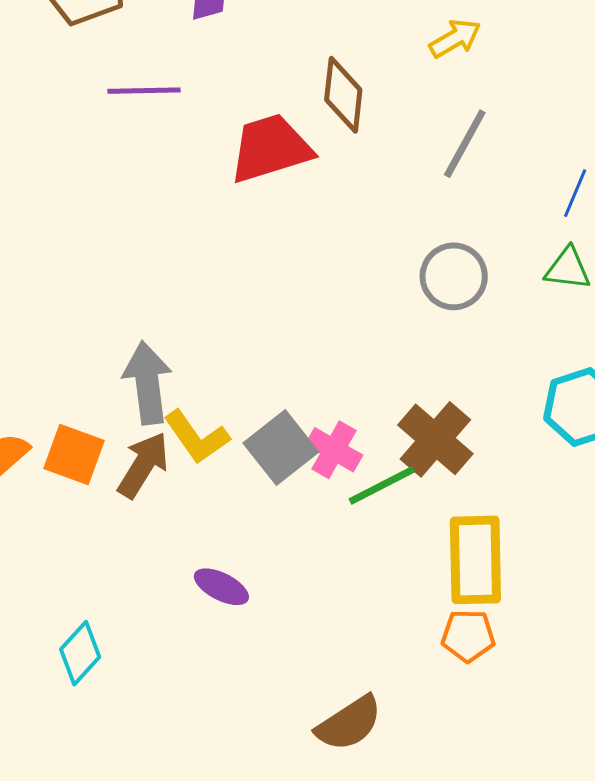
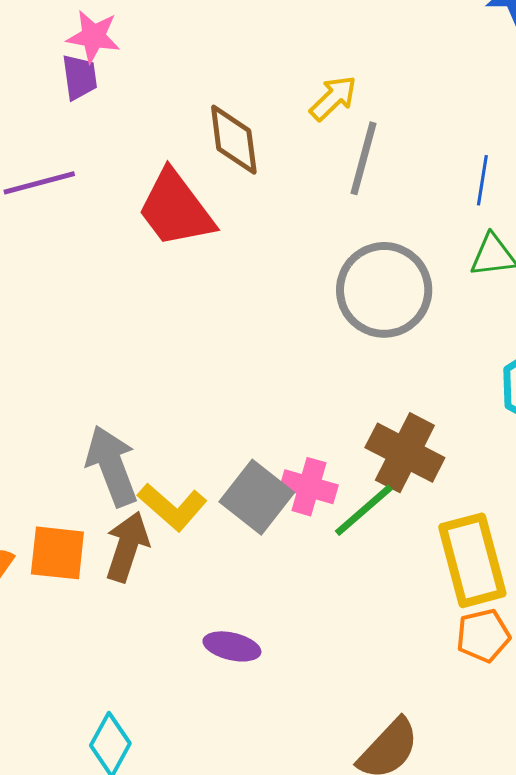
yellow arrow: (455, 38) -> (333, 98), moved
red trapezoid: (270, 148) -> (176, 209), turned -96
gray circle: (454, 276) -> (384, 290), size x1.4

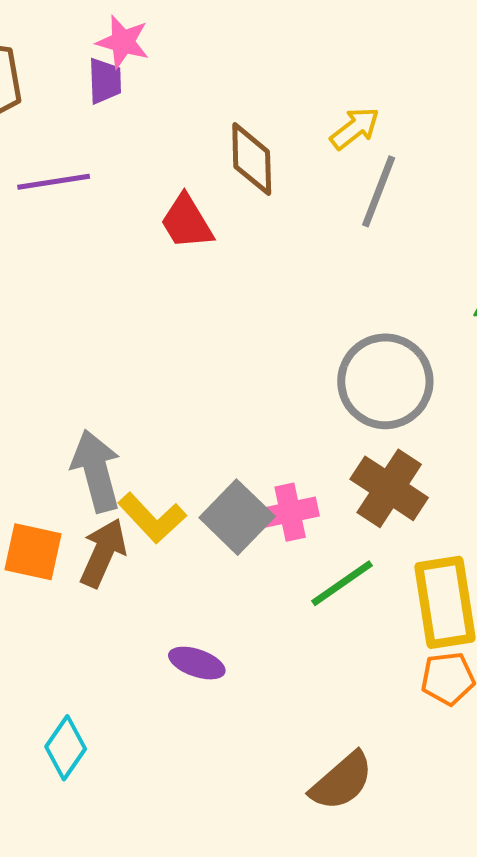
red trapezoid: (176, 209) -> (187, 222), size x0.7
gray circle: (384, 290) -> (385, 381), moved
pink cross: (309, 487) -> (290, 512), turned -34
green line: (364, 510) -> (342, 583), moved

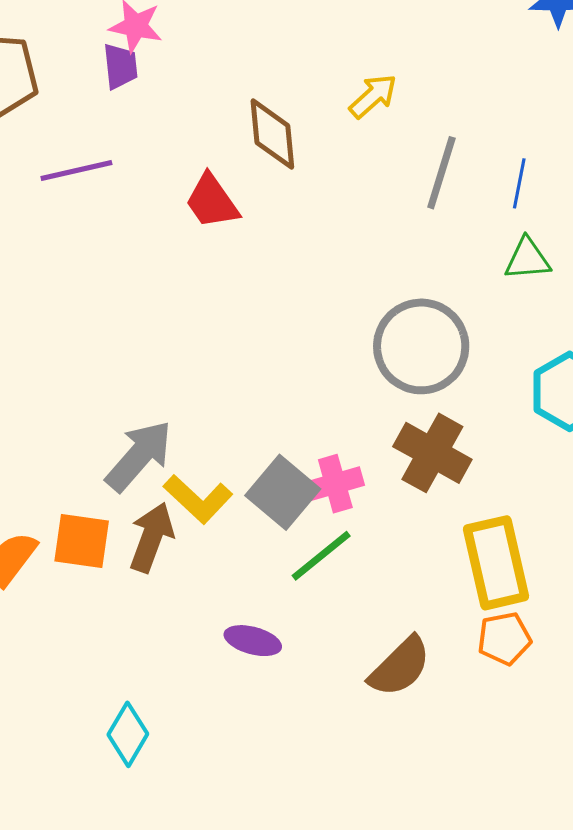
gray line: (379, 191) -> (441, 173), moved
gray arrow: (96, 471) -> (139, 456), turned 60
green line: (342, 583) -> (321, 556), moved
brown semicircle: (342, 781) -> (400, 667), moved

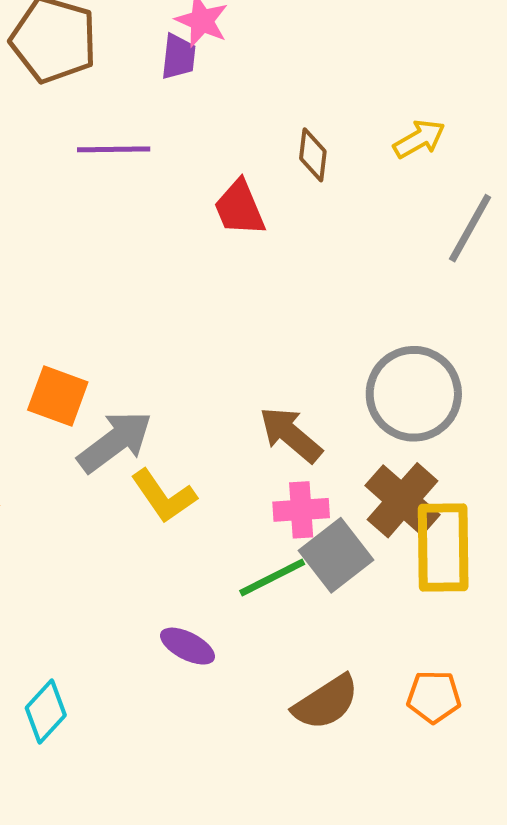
brown diamond: (272, 134) -> (313, 155), size x0.7
gray square: (283, 492) -> (336, 555), moved
brown arrow: (152, 537) -> (291, 435), moved, turned -82
orange square: (82, 541) -> (58, 396), moved
yellow rectangle: (496, 563) -> (443, 548), moved

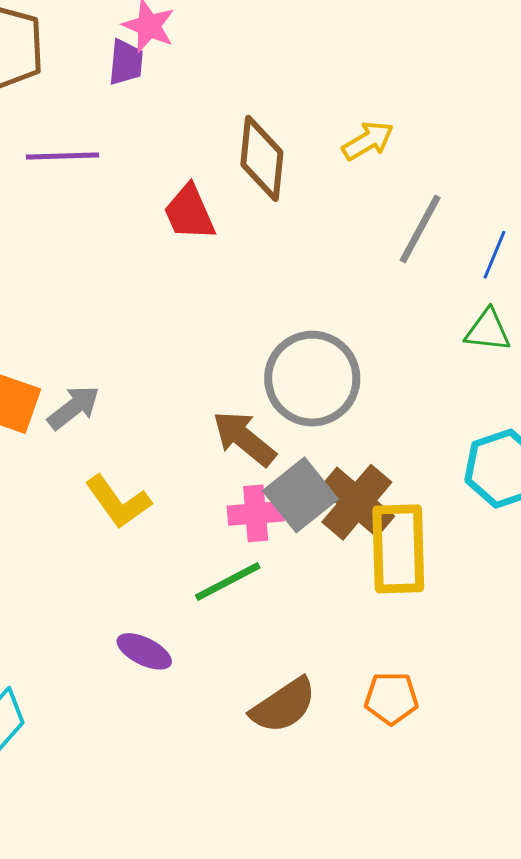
brown diamond: (313, 155) -> (262, 158), size x1.6
gray circle: (414, 394) -> (312, 379), moved
gray arrow: (115, 442) -> (74, 407), moved, size x0.7
gray square: (336, 555) -> (300, 495), moved

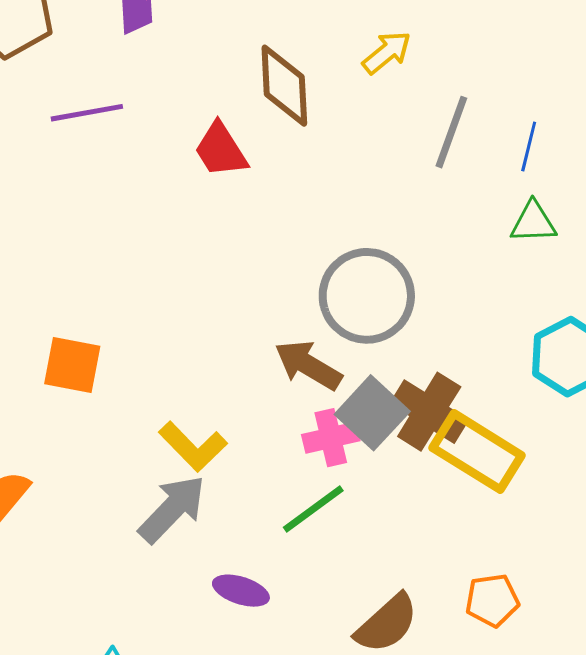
gray arrow: (74, 407) -> (172, 509), moved, size x1.4
yellow rectangle: (398, 549) -> (477, 452), turned -48

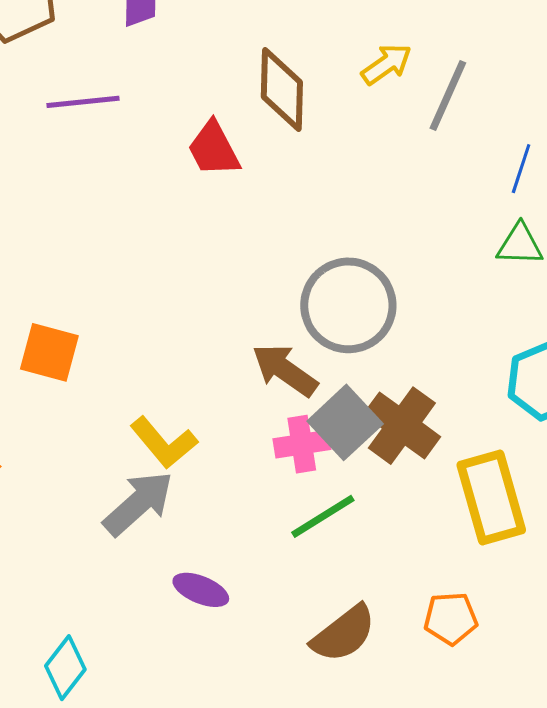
gray line: (451, 132) -> (448, 96), moved
yellow rectangle: (477, 452) -> (491, 497), moved, turned 38
green line: (313, 509) -> (323, 516), moved

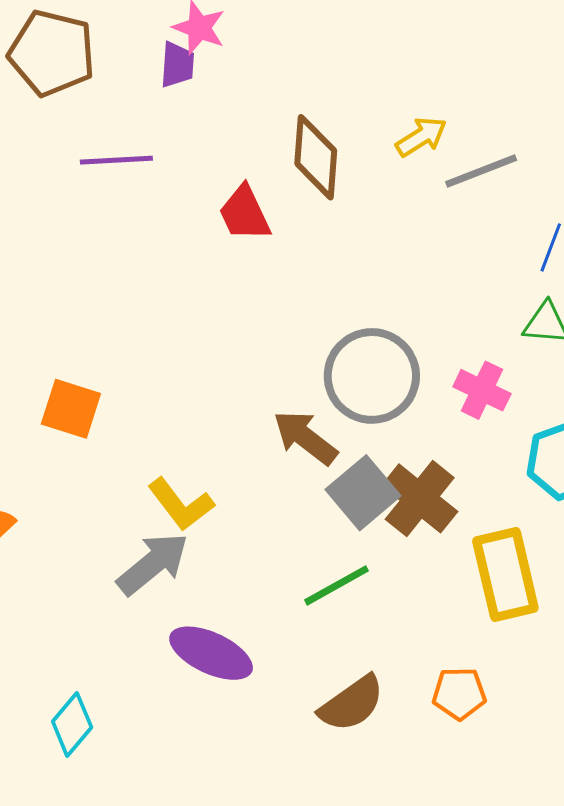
gray line: (448, 96) -> (481, 171), turned 42
pink cross: (302, 444) -> (482, 390), moved, turned 32
purple ellipse: (201, 590) -> (211, 653), size x1.5

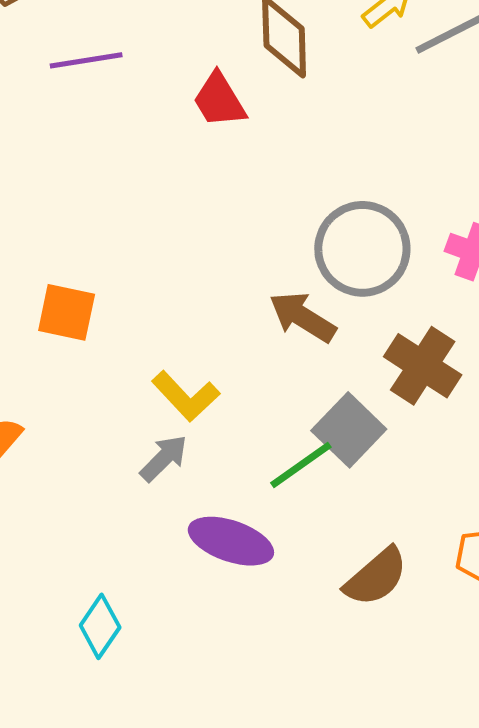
gray square: (363, 493) -> (349, 430), moved
gray arrow: (153, 564) -> (164, 458), size x0.7
green line: (336, 585) -> (301, 465), moved

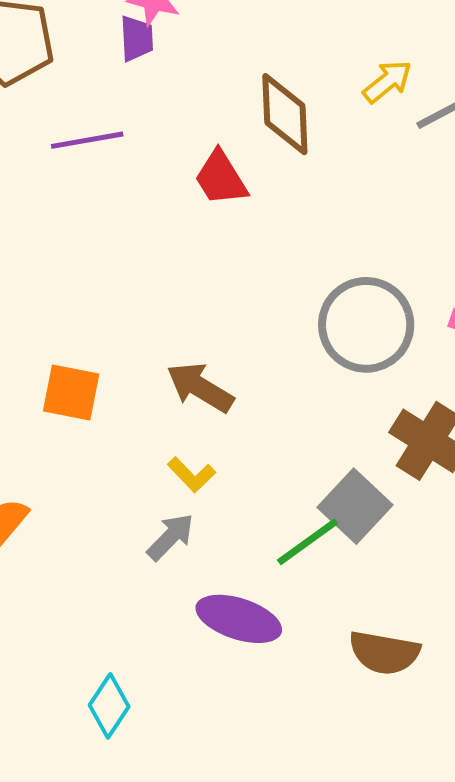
brown arrow: (303, 317) -> (200, 387), moved
yellow L-shape: (186, 396) -> (191, 475), size x0.7
brown semicircle: (376, 577) -> (384, 653), turned 52

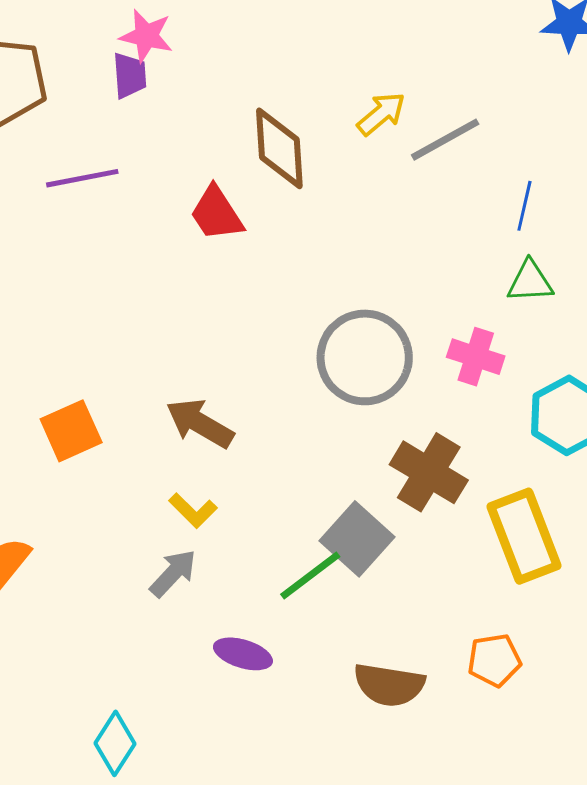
orange square: (71, 393) -> (71, 431), turned -34
purple ellipse: (239, 619) -> (243, 654), size x0.7

